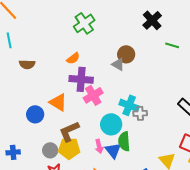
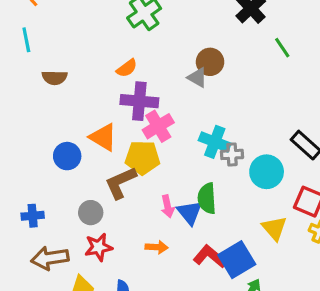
green line: (172, 45) -> (282, 48), turned 40
cyan circle: (111, 124) -> (267, 172), moved
yellow pentagon: (69, 148) -> (143, 158), moved

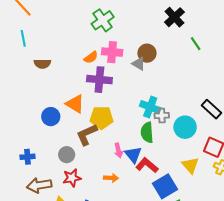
pink cross: (158, 126) -> (112, 52), moved, turned 36
green semicircle: (207, 198) -> (147, 132), moved
red L-shape: (210, 257) -> (147, 165), moved

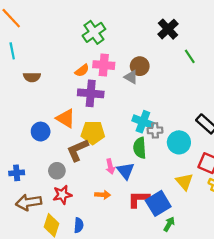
red L-shape: (147, 165) -> (139, 199), moved, turned -40

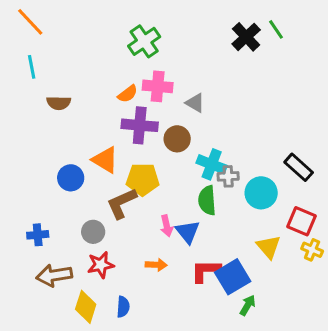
green line: (190, 56) -> (276, 29), moved
brown circle: (140, 66) -> (177, 139), moved

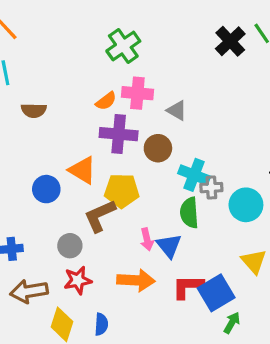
orange arrow: (156, 265) -> (136, 280), size x1.6

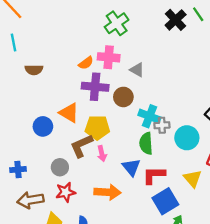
green cross: (123, 46) -> (117, 23), moved
pink arrow: (147, 239) -> (102, 154), moved
red L-shape: (188, 287) -> (154, 175), moved

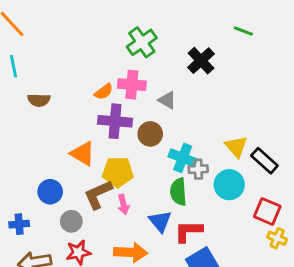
green line: (198, 14) -> (243, 31), turned -35
black cross: (176, 20) -> (201, 61), moved
blue circle: (43, 126) -> (50, 192), moved
yellow triangle: (193, 179) -> (236, 147), moved

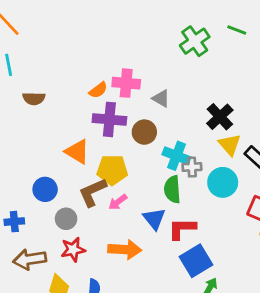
green cross: (142, 42) -> (195, 41), moved
black cross: (201, 61) -> (220, 117), moved
pink arrow: (123, 204) -> (118, 202), turned 66

